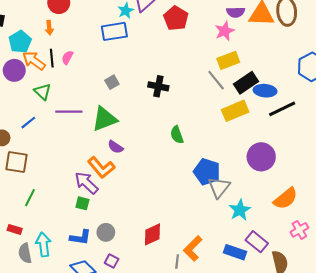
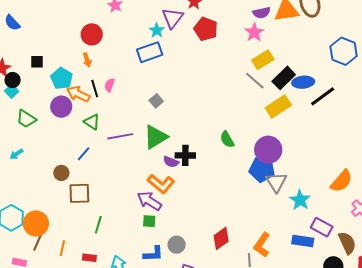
black cross: (158, 86) -> (185, 155), moved
purple circle: (261, 157) -> (268, 150), moved

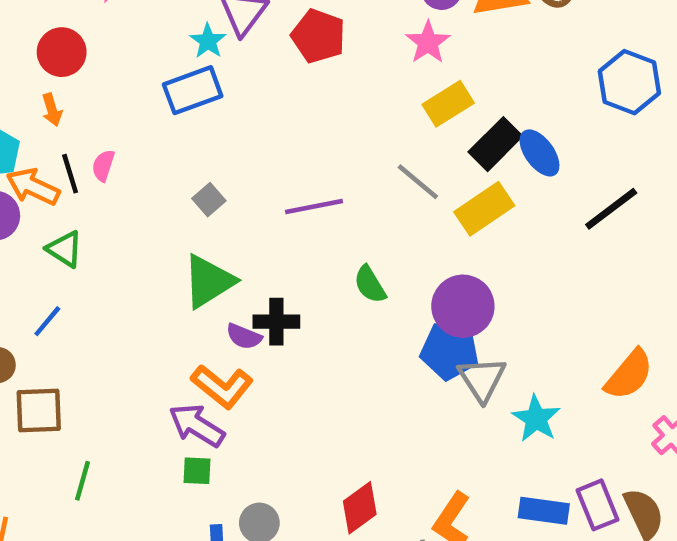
gray line: (255, 81) -> (418, 182), moved
blue ellipse: (303, 82) -> (539, 153), turned 60
black line: (323, 96) -> (611, 209), moved
purple line: (120, 136) -> (314, 207), moved
purple rectangle: (322, 227) -> (598, 505), moved, turned 40

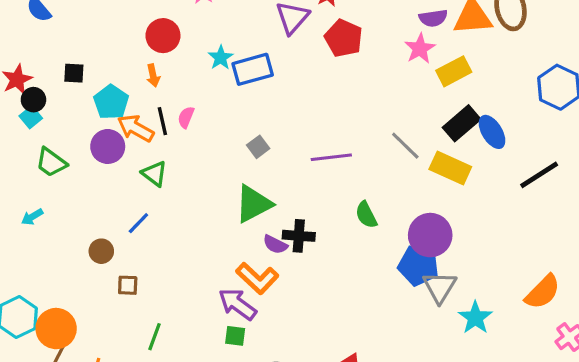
cyan star: (208, 41) -> (221, 58), moved
yellow rectangle: (448, 104) -> (454, 71), moved
yellow rectangle: (484, 209) -> (450, 168), turned 54
brown square: (39, 411) -> (128, 285), size x0.6

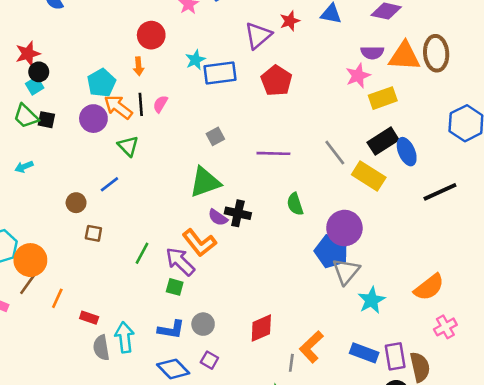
red pentagon: (344, 38) -> (276, 81), moved
black square: (74, 73) -> (46, 120), moved
green trapezoid: (51, 162) -> (26, 116), moved
green line: (155, 337) -> (142, 253), moved

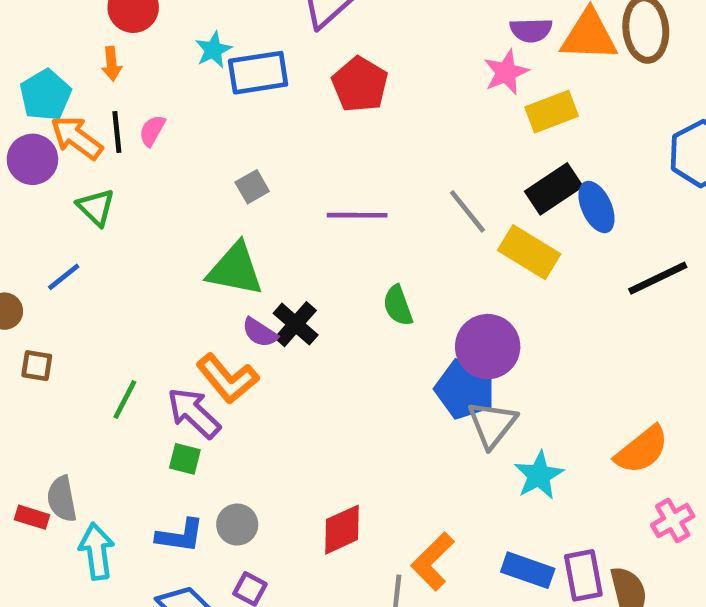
green triangle: (205, 182) -> (235, 269), turned 32
black cross: (238, 213) -> (296, 324), turned 30
gray semicircle: (101, 348) -> (62, 499), moved

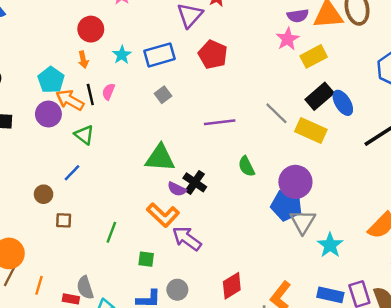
cyan star: (213, 50) -> (122, 55), moved
gray square: (252, 187) -> (163, 95), moved
purple arrow: (194, 413) -> (187, 238), moved

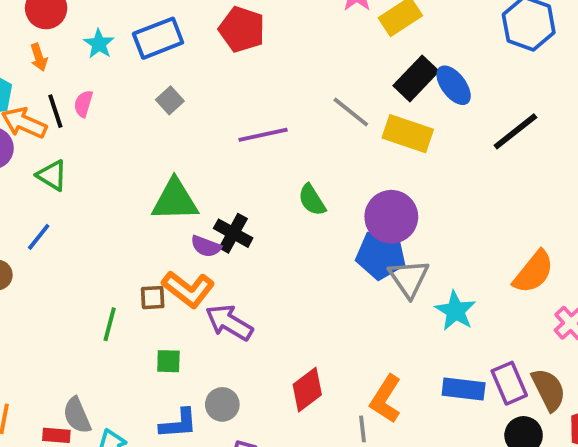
brown square: (64, 220) -> (153, 298), moved

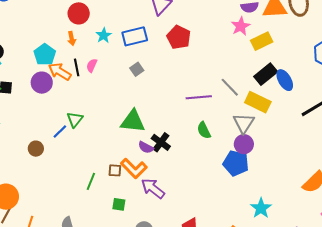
purple line: (263, 135) -> (199, 97), moved
green triangle: (52, 175) -> (75, 119), moved, turned 30
purple circle: (391, 217) -> (244, 144), size x0.7
gray triangle: (409, 278) -> (244, 123), moved
cyan star: (455, 311) -> (261, 208), moved

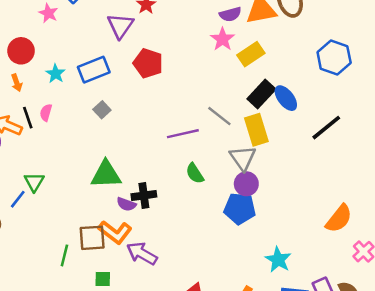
yellow rectangle: (258, 102) -> (256, 130), turned 55
black cross: (161, 142) -> (144, 195), turned -36
brown square: (115, 170) -> (92, 238), size x1.6

